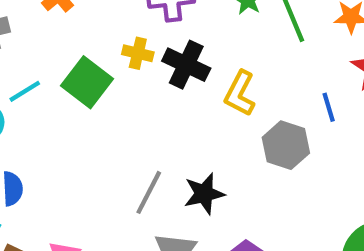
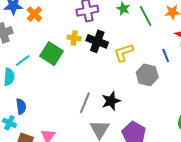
yellow L-shape: (240, 93) -> (124, 53), turned 50

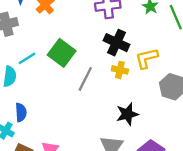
yellow cross: (74, 38) -> (120, 70), moved
gray line: (85, 103) -> (85, 79), moved

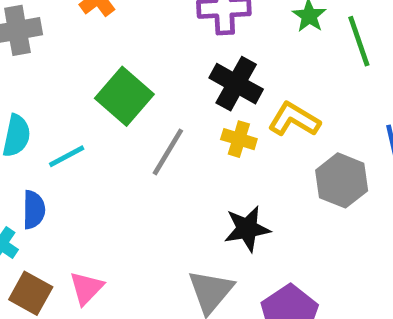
cyan line: (27, 58) -> (67, 156), moved
yellow L-shape: (147, 58) -> (294, 119), turned 40

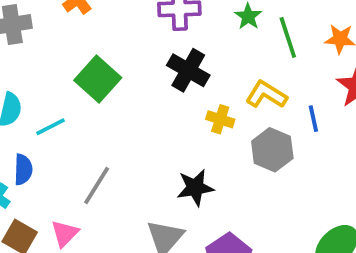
yellow L-shape: (294, 119) -> (266, 95), moved
yellow cross: (239, 139) -> (220, 119), moved
gray line: (168, 152) -> (97, 186), moved

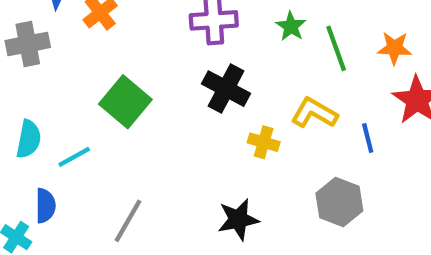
gray hexagon: (272, 150) -> (339, 202), moved

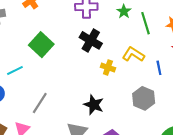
black star: (238, 219) -> (94, 105), turned 30

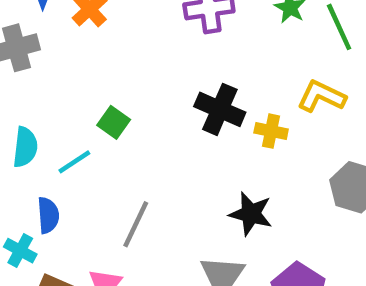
black cross: (91, 40) -> (220, 109), moved
green square: (41, 45) -> (114, 122), moved, size x0.6

